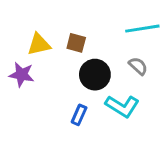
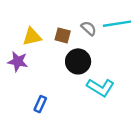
gray semicircle: (138, 66) -> (89, 28), moved
blue rectangle: (79, 115) -> (40, 104), moved

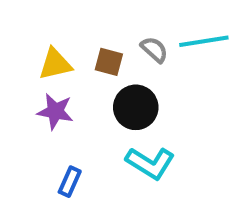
purple star: (18, 61) -> (55, 111), moved
cyan L-shape: (100, 87) -> (150, 163), moved

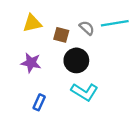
yellow triangle: (55, 64) -> (32, 23), moved

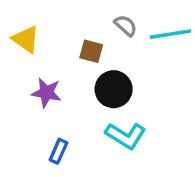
yellow triangle: (32, 23) -> (26, 39), moved, turned 48
gray semicircle: (87, 28) -> (126, 25), moved

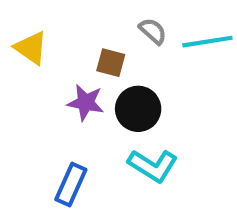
purple star: (46, 93) -> (86, 103), moved
blue rectangle: (58, 151) -> (71, 184), size x1.4

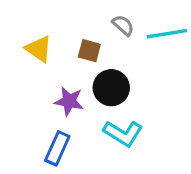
yellow triangle: (31, 48) -> (39, 49), moved
purple star: (86, 103) -> (69, 101), moved

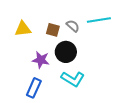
gray semicircle: (123, 25) -> (73, 26), moved
yellow triangle: (39, 49) -> (23, 29), turned -42

